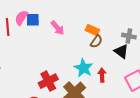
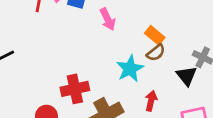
cyan star: (84, 68) -> (130, 69), moved

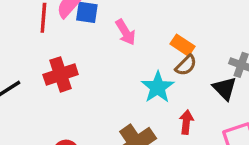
red cross: (75, 89) -> (61, 74), moved

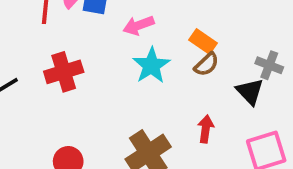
pink arrow: (125, 32) -> (139, 25), turned 100
cyan star: (158, 87) -> (151, 65), moved

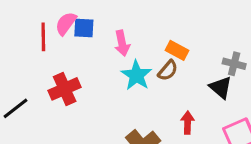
pink arrow: (139, 25) -> (122, 43), turned -75
brown semicircle: (207, 64) -> (168, 70), moved

